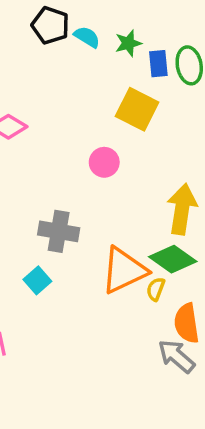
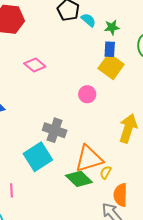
blue rectangle: (158, 64) -> (110, 49), moved
green diamond: (173, 259) -> (79, 179), moved
cyan square: (37, 280) -> (38, 157), size x1.8

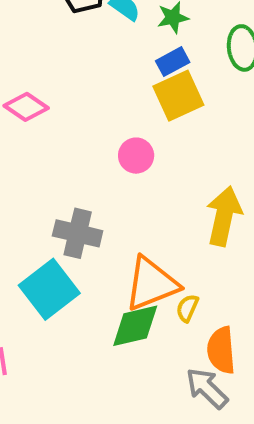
blue rectangle: (110, 49) -> (173, 62), turned 63
yellow square: (111, 66) -> (178, 96), turned 35
green diamond: (79, 179) -> (135, 326), turned -52

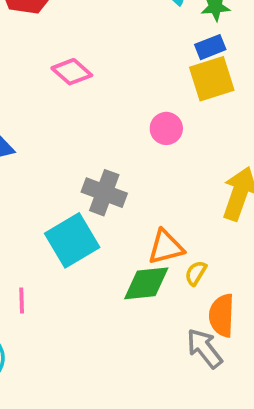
orange triangle: (151, 284) -> (166, 247), size x0.7

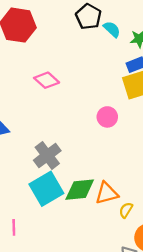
gray cross: (104, 193) -> (47, 155), moved, turned 32
green diamond: (146, 283) -> (80, 190), moved

